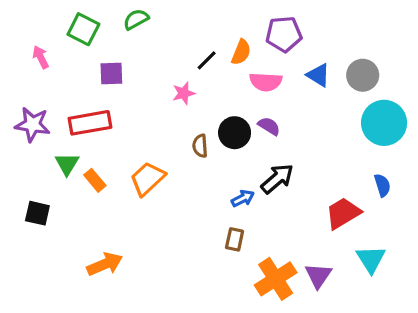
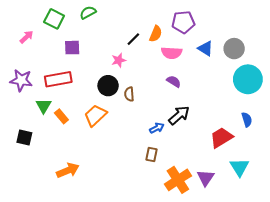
pink arrow: (41, 57) -> (26, 37), turned 72
black circle: (235, 133) -> (108, 86), moved

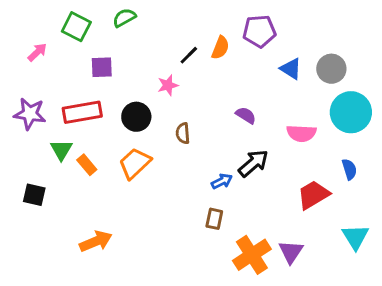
pink semicircle: (172, 53) -> (301, 133), moved
black circle: (108, 86) -> (136, 117), moved
cyan triangle: (239, 167) -> (355, 237), moved

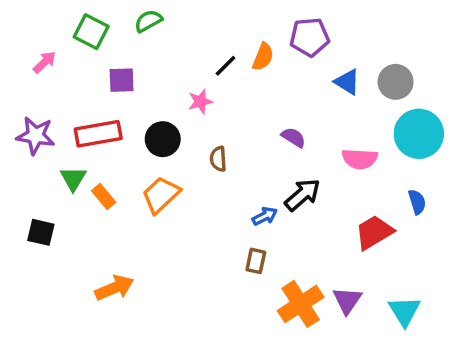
cyan triangle: (355, 237) -> (405, 311), moved

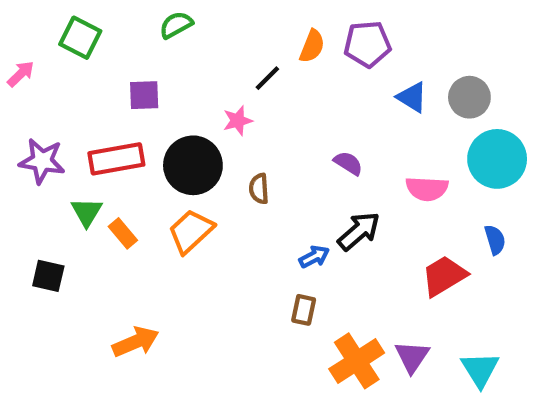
green square: (91, 32) -> (80, 38), moved
orange semicircle: (263, 57) -> (312, 46), moved
pink arrow: (45, 62) -> (21, 74), moved
black circle: (163, 139) -> (193, 165), size x1.4

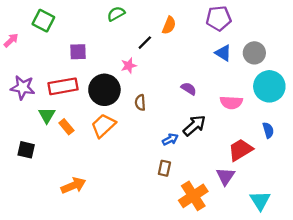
green semicircle: (176, 25) -> (116, 14), moved
purple pentagon: (367, 44) -> (219, 18), moved
purple triangle: (412, 357) -> (226, 176), moved

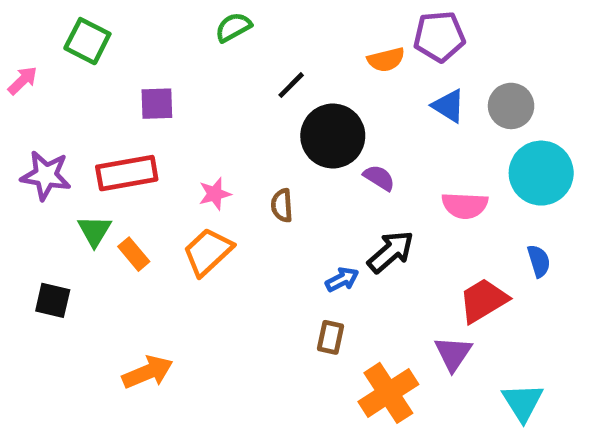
orange semicircle: (169, 25) -> (386, 60), moved, turned 54
pink star: (129, 66) -> (215, 194), moved
black circle: (104, 90) -> (333, 136), moved

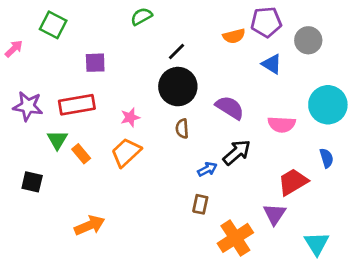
gray circle: (511, 106) -> (308, 40), moved
black circle: (333, 136) -> (178, 87), moved
purple semicircle: (379, 178) -> (230, 108), size x1.5
brown semicircle: (282, 205) -> (182, 129), moved

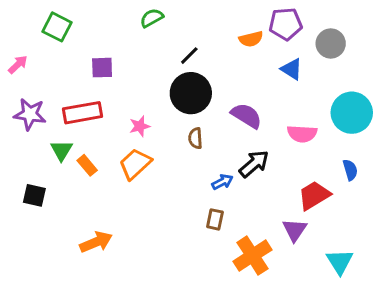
pink arrow: (14, 49) -> (18, 65), moved

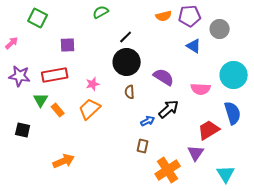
orange semicircle: (251, 39) -> (164, 16), moved
blue semicircle: (350, 170) -> (233, 113), size x1.6

